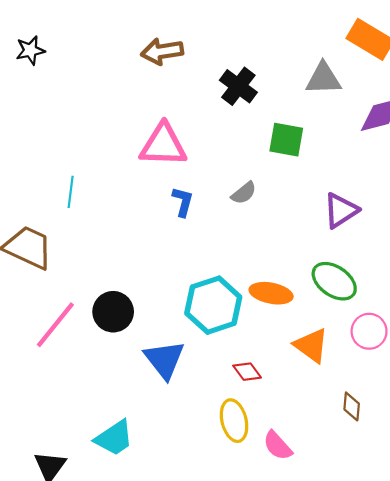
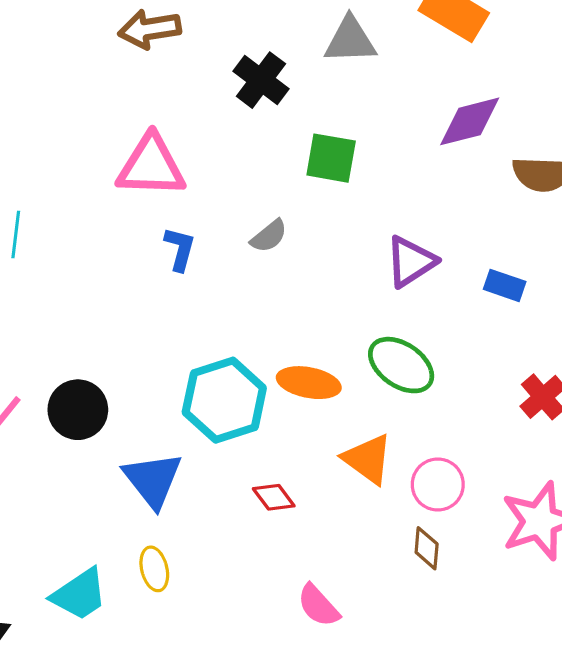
gray triangle: (323, 79) -> (350, 40), moved
pink circle: (369, 331) -> (438, 485), moved
yellow ellipse: (234, 421) -> (154, 569), moved, size x0.7

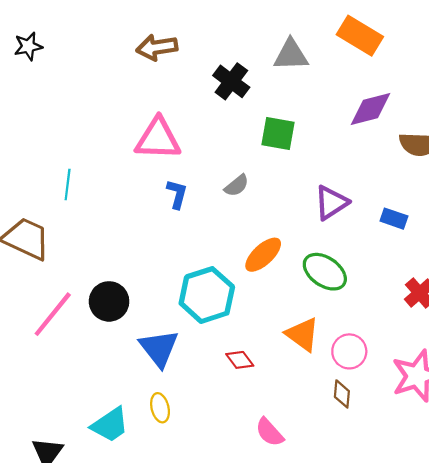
orange ellipse: (309, 383) -> (263, 255), moved, turned -54

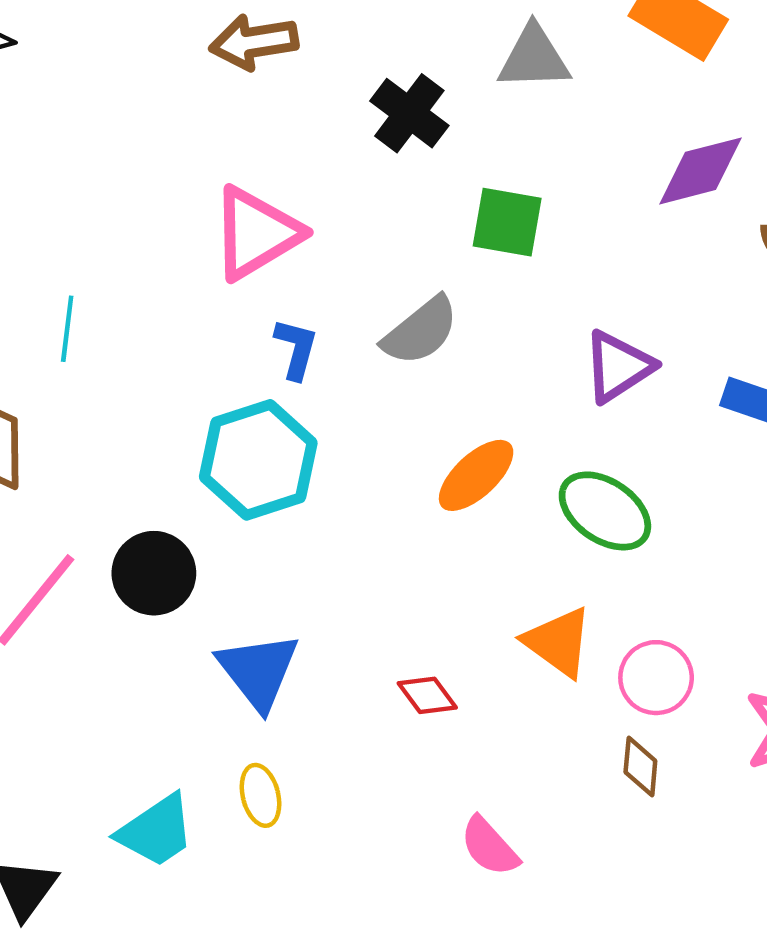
pink triangle: (158, 139) -> (256, 233), turned -33
gray semicircle: (237, 186) -> (420, 331), size x1.5
cyan hexagon: (207, 295) -> (258, 460), moved

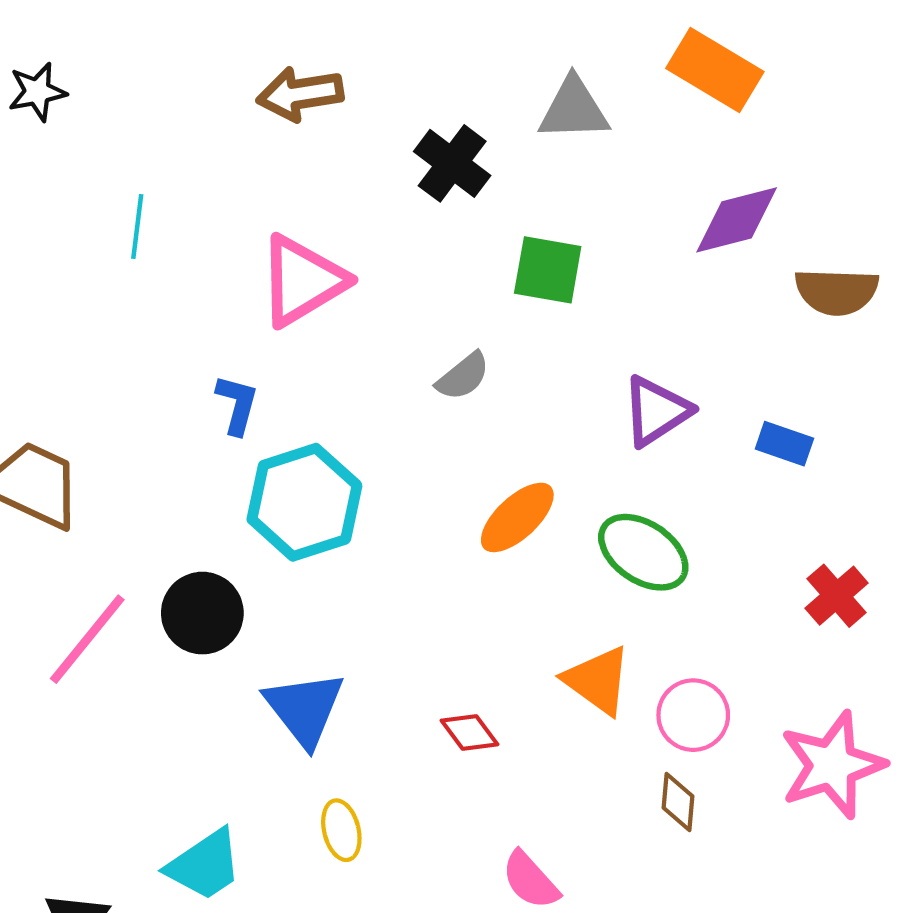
cyan line: (67, 329) -> (137, 226), moved
gray semicircle: (420, 331) -> (463, 376), size x0.7
blue L-shape: (296, 349) -> (237, 405), moved
yellow ellipse: (261, 795) -> (341, 830), moved

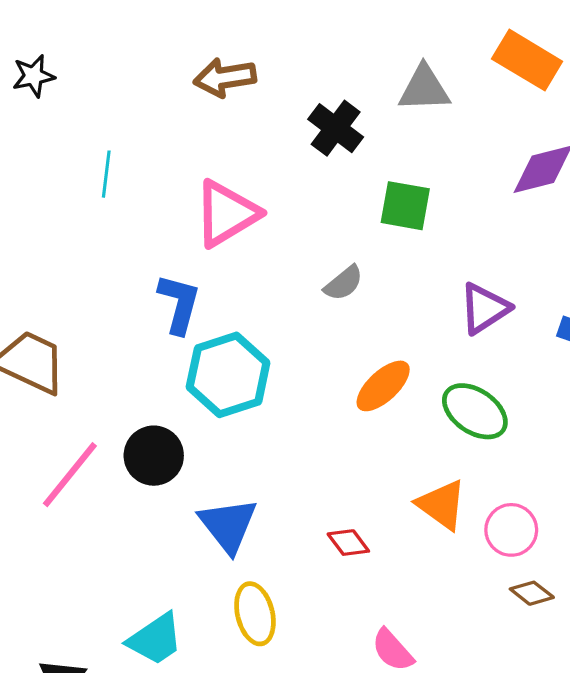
blue L-shape: (237, 405) -> (179, 304), size x1.4
brown diamond: (678, 802) -> (532, 593), moved, turned -57
yellow ellipse: (341, 830) -> (255, 614), size x1.4

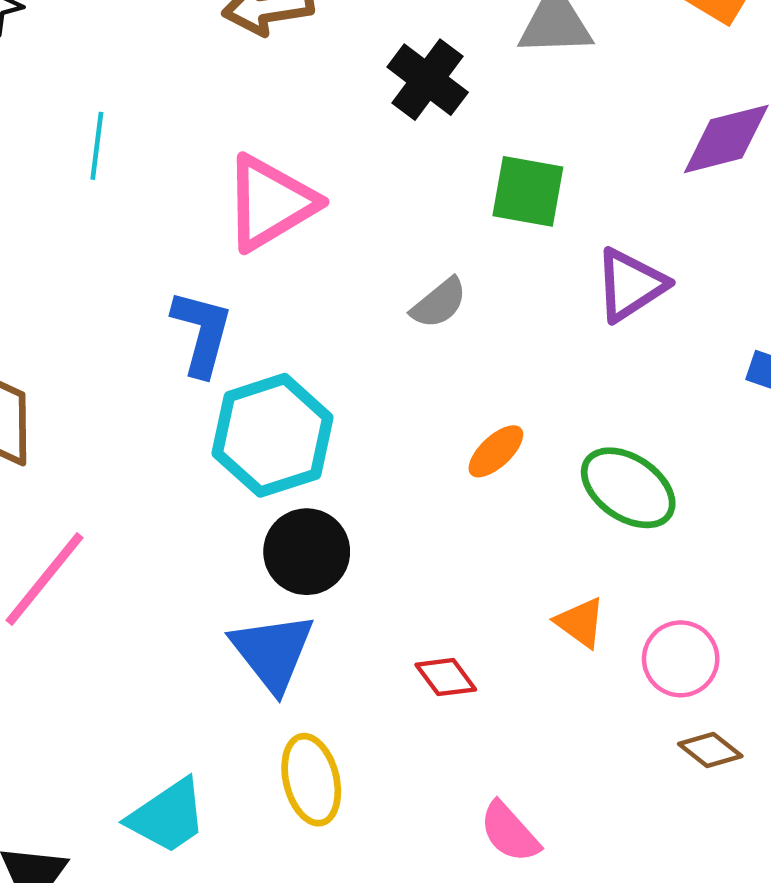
purple triangle: (484, 308) -> (630, 285), moved
orange ellipse: (383, 386) -> (496, 451), size x0.7
black circle: (154, 456) -> (307, 552), moved
orange triangle: (442, 505) -> (580, 622), size x0.7

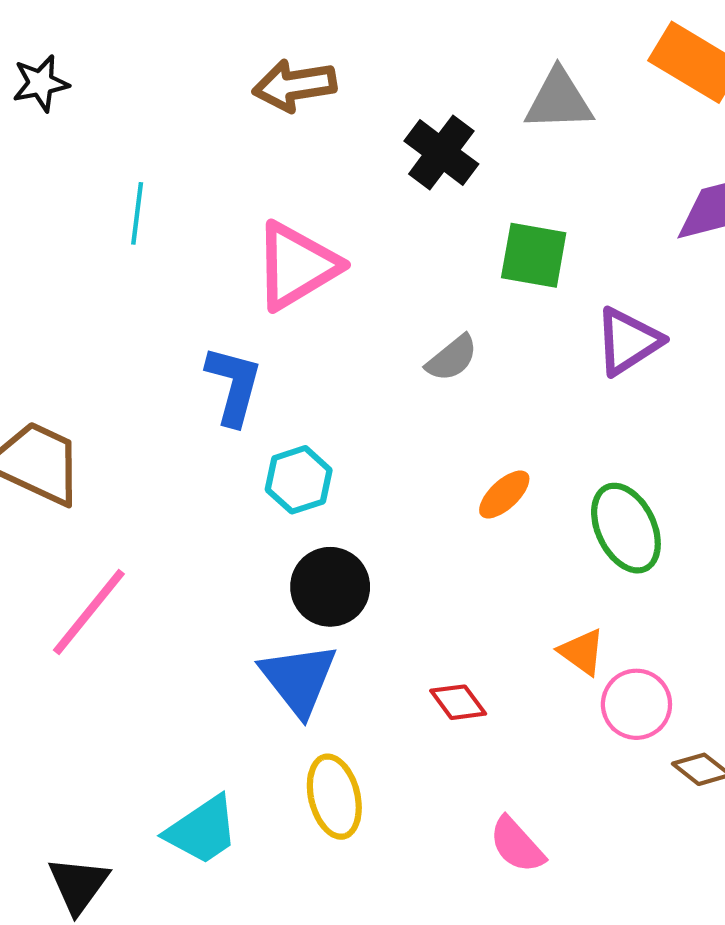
cyan hexagon: (272, 435) -> (299, 480), size x0.6
green ellipse: (628, 488) -> (626, 528), turned 30
pink circle: (681, 659) -> (636, 704), moved

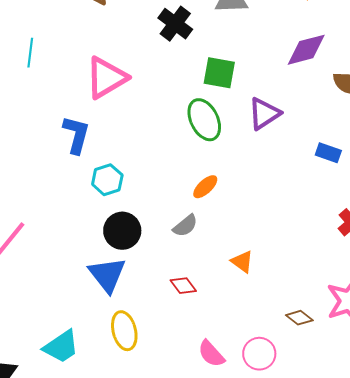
gray semicircle: (452, 358) -> (185, 226), moved
green ellipse: (626, 528) -> (204, 120), moved
pink circle: (636, 704) -> (259, 354), moved

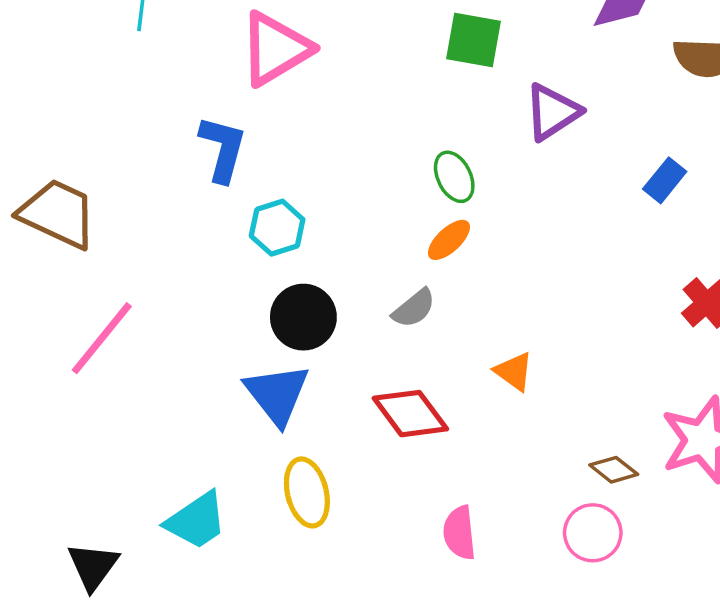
green ellipse: (204, 120) -> (454, 177), moved, size x0.7
blue rectangle: (328, 153) -> (665, 180), turned -70
red diamond: (183, 286) -> (410, 414), size x1.6
pink semicircle: (211, 354) -> (459, 533), turned 36
pink circle: (259, 354) -> (593, 533), moved

